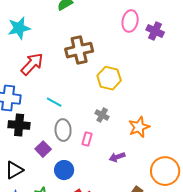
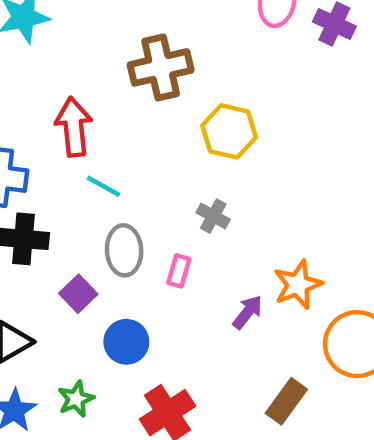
red arrow: (32, 64) -> (74, 127), moved, turned -50
orange star: (139, 127) -> (298, 285), moved
purple arrow: (117, 157) -> (247, 312), turned 147

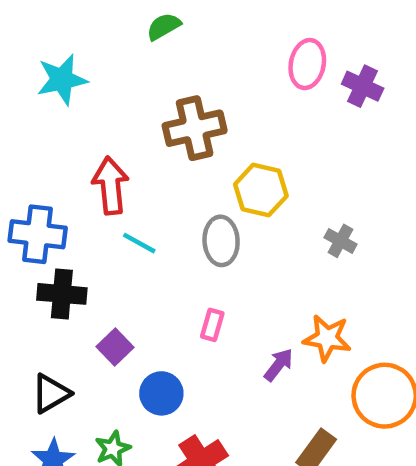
gray cross: (213, 216) -> (340, 241), moved
gray ellipse: (124, 250) -> (221, 241), moved
orange star: (298, 285) -> (327, 338), turned 30

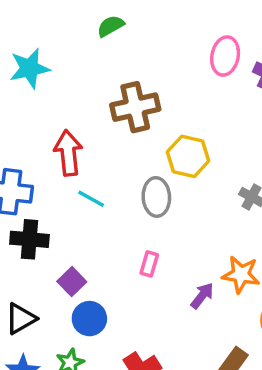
blue circle: (161, 393) -> (89, 319), moved

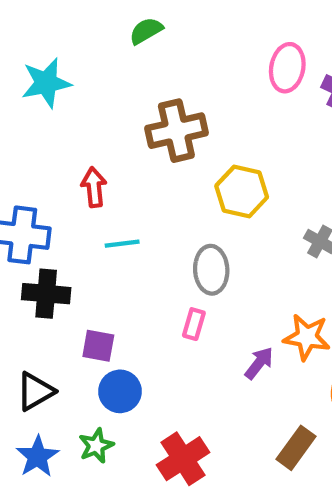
red arrow: (68, 153) -> (94, 187), size x0.7
gray ellipse: (156, 197) -> (211, 270), moved
cyan line: (91, 199) -> (122, 244), turned -36
purple square: (72, 282) -> (98, 346), turned -36

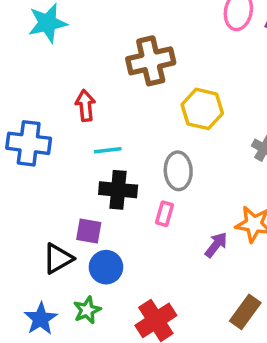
black cross: (46, 294) -> (118, 190), moved
black triangle: (35, 391) -> (58, 259), moved

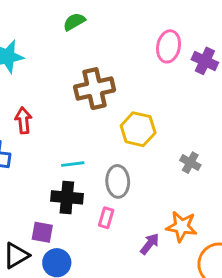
red arrow: (85, 106) -> (23, 120), moved
cyan line: (108, 150) -> (73, 164), moved

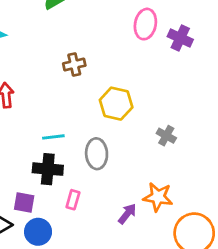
brown cross: (95, 89) -> (74, 64), size x0.6
pink rectangle: (106, 218) -> (73, 200), moved

